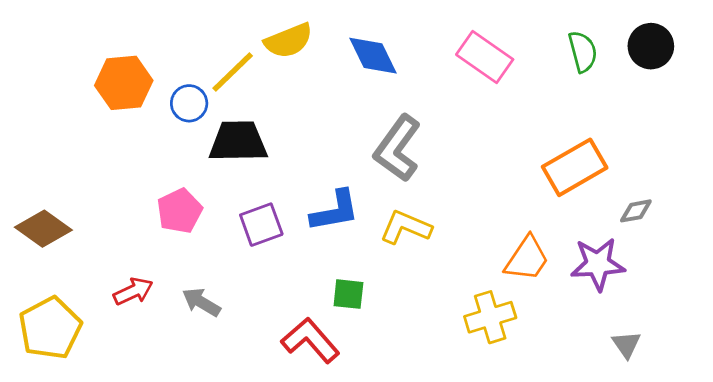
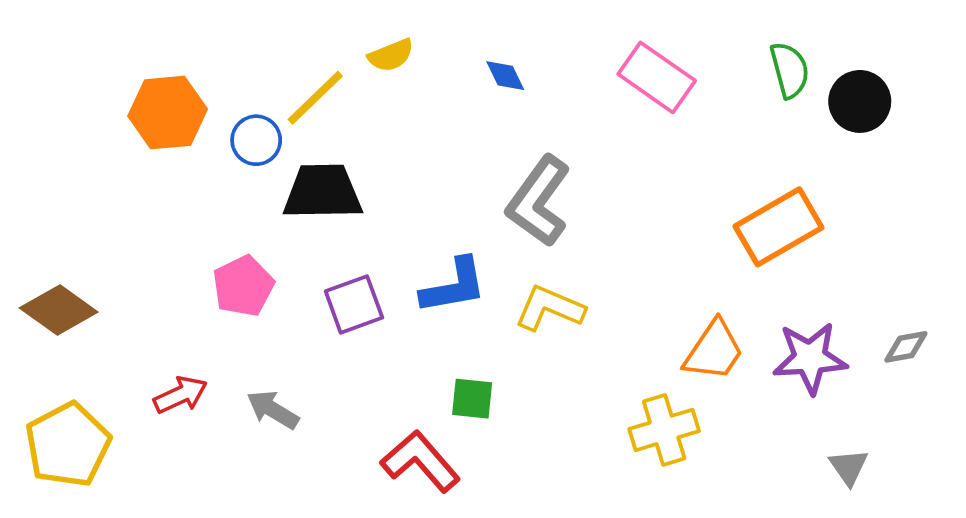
yellow semicircle: (289, 41) -> (391, 55), size x0.7
black circle: (651, 46) -> (860, 101), moved
blue diamond: (373, 56) -> (505, 76), size x0.6
gray diamond: (636, 211) -> (906, 347), moved

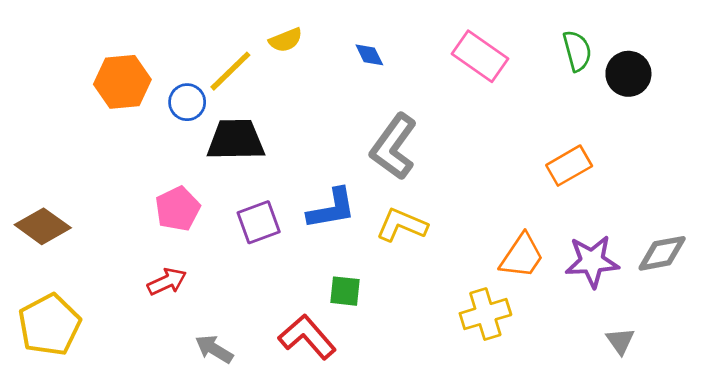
orange rectangle: (779, 227) -> (569, 166), size x0.7
gray diamond: (906, 347) -> (662, 253), size x1.5
red arrow: (180, 395) -> (167, 282), moved
gray arrow: (273, 410) -> (214, 349), moved

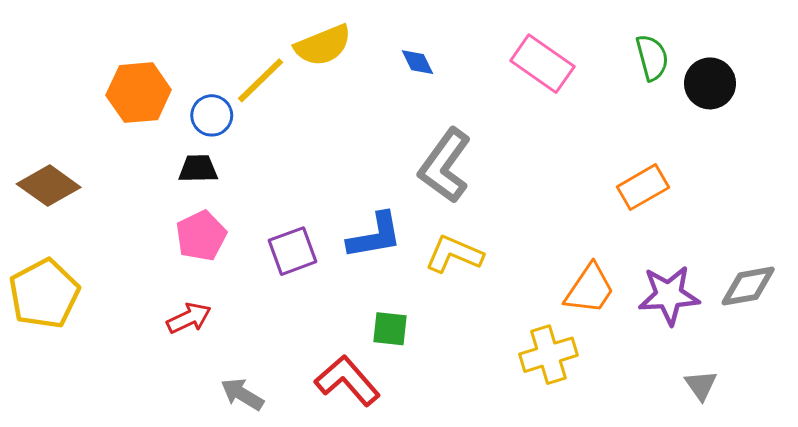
yellow semicircle: (286, 40) -> (323, 45), size x1.5
black trapezoid: (236, 140) -> (198, 169), moved, size x0.6
brown diamond: (43, 226) -> (49, 186), moved
yellow pentagon: (49, 325) -> (44, 294), moved

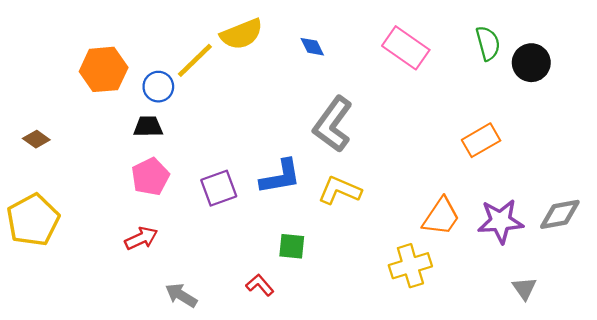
brown diamond: (49, 186) -> (36, 139), size x0.6
red L-shape: (347, 381) -> (260, 285), size x0.6

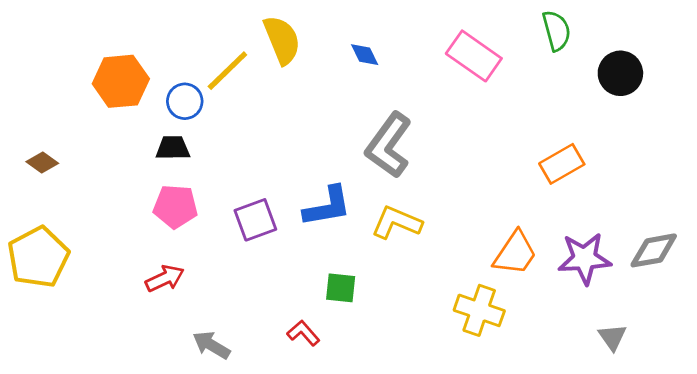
yellow semicircle: (242, 34) -> (282, 40), turned -90
green semicircle: (488, 43) -> (556, 31), moved
pink pentagon: (150, 177) -> (175, 207), turned 30
yellow cross: (410, 266) -> (479, 310), turned 36

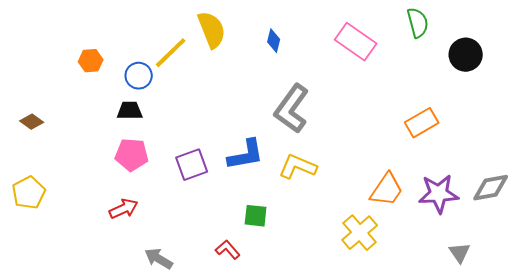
blue diamond: (365, 55) -> (274, 41), turned 40
orange hexagon: (121, 81) -> (91, 61), size x0.6
yellow pentagon: (38, 257) -> (29, 193), size x0.7
yellow cross: (479, 310) -> (360, 233), turned 30

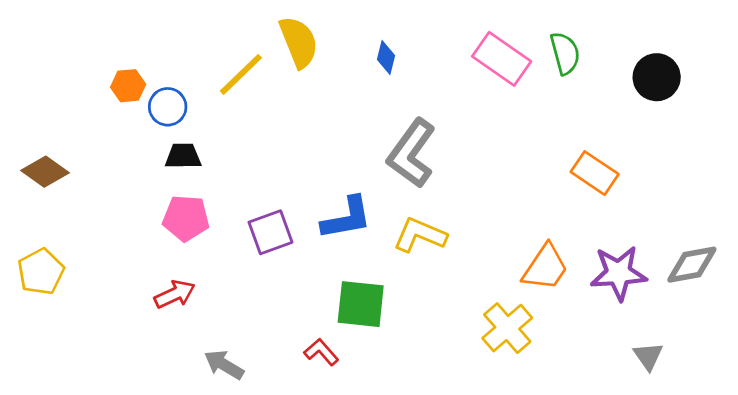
green semicircle: (418, 23) -> (565, 53), moved
blue circle: (139, 76) -> (168, 107), moved
brown diamond: (32, 122) -> (45, 172), size x1.4
orange rectangle: (422, 123) -> (595, 173), turned 64
green square: (256, 216) -> (361, 304), size x1.5

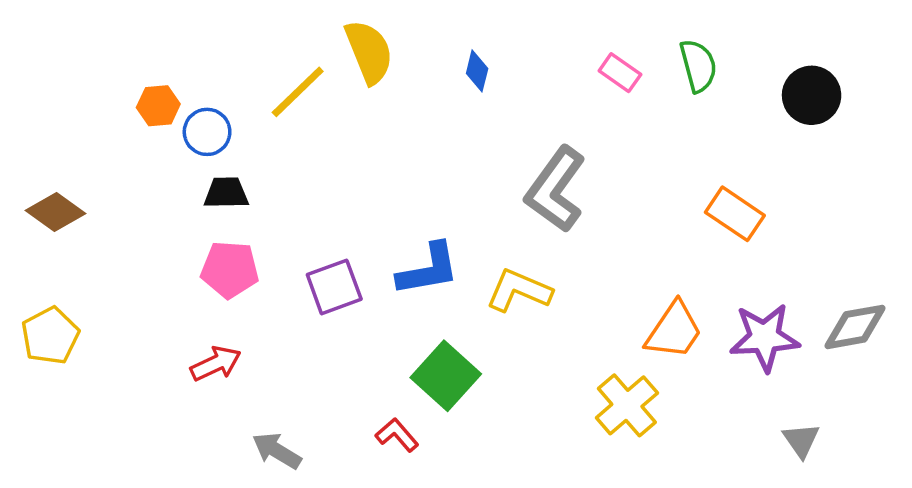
pink rectangle: (502, 59) -> (620, 73), size x0.6
gray L-shape: (411, 153) -> (555, 189), moved
green square: (361, 304) -> (446, 376), turned 36

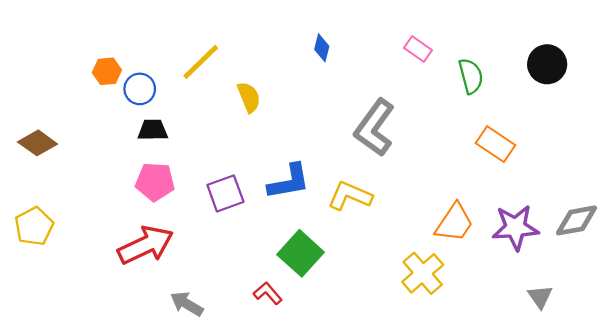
yellow semicircle: (369, 52) -> (249, 97), moved, size x0.7
green semicircle: (698, 66) -> (471, 76), moved
red arrow: (216, 364) -> (146, 245), size x1.6

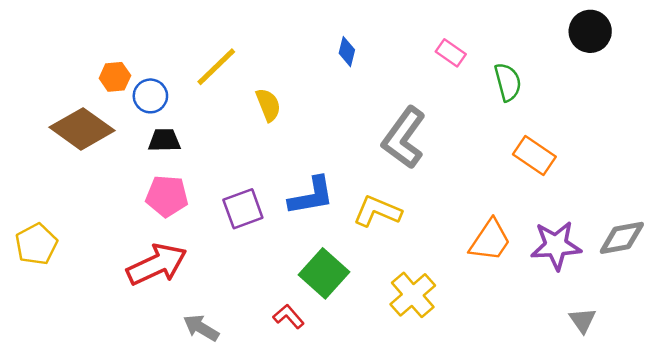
black circle: (547, 64) -> (590, 31), moved
brown diamond: (38, 143) -> (82, 129), moved, size x1.5
yellow cross: (423, 273) -> (413, 295), moved

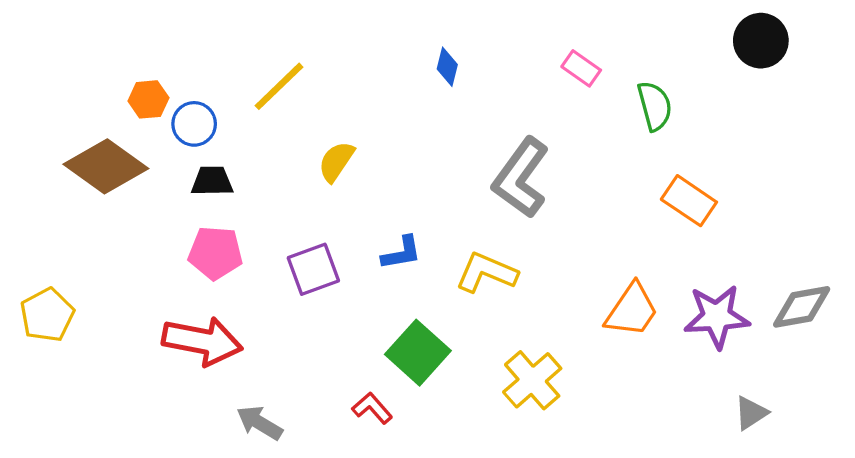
yellow semicircle: (268, 105) -> (336, 161), moved, turned -124
blue L-shape: (311, 196) -> (402, 253), size x0.7
red arrow: (157, 264) -> (202, 341), turned 36
gray triangle: (583, 320) -> (751, 413), turned 32

